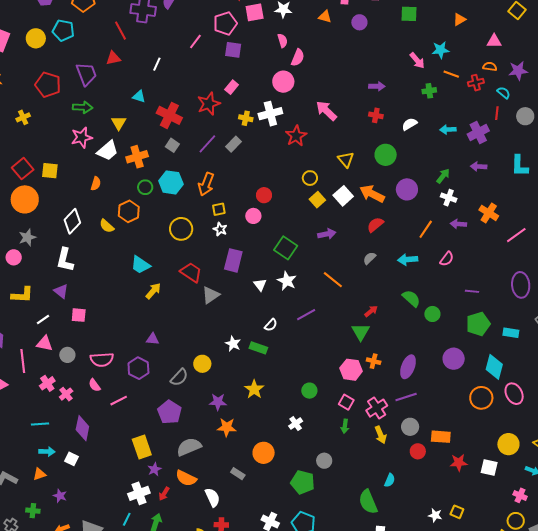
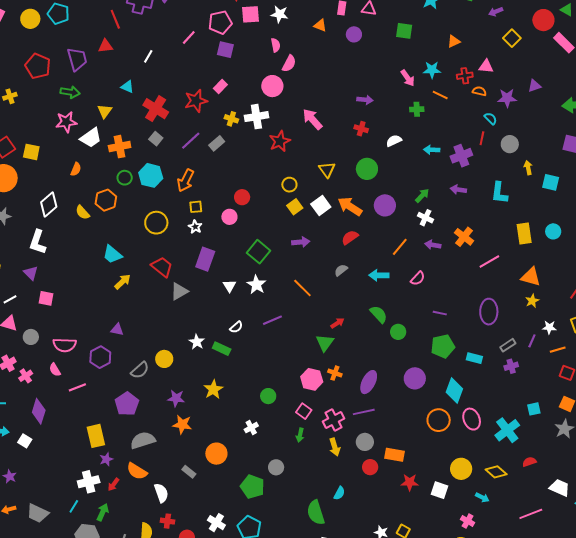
red cross: (476, 83) -> (465, 76), moved

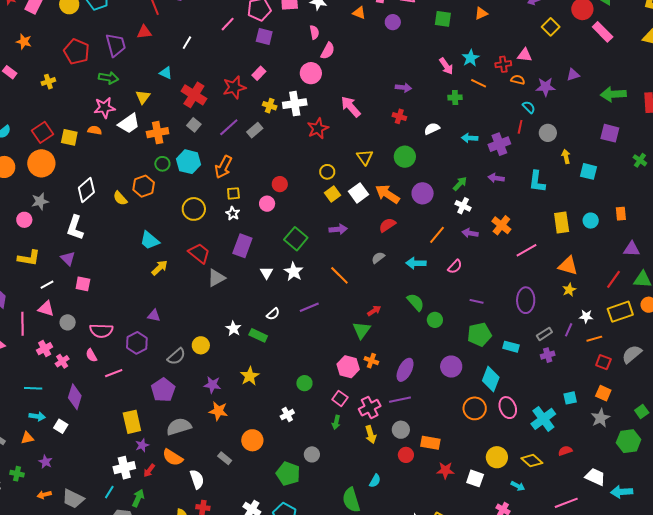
orange triangle: (454, 41) -> (481, 13), moved
cyan star: (432, 70) -> (471, 58), turned -30
orange semicircle: (76, 169) -> (95, 130), moved, turned -104

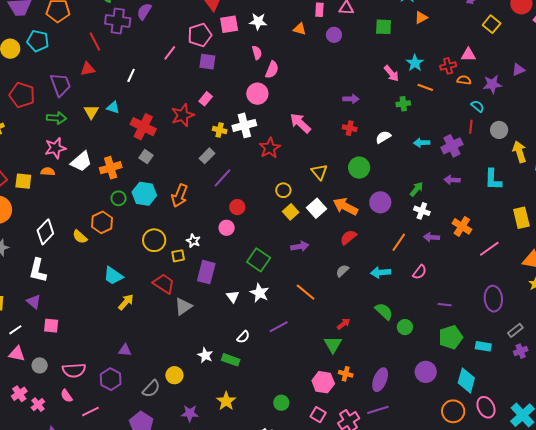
yellow triangle: (143, 97) -> (91, 112), moved
purple line: (229, 127) -> (222, 178), moved
yellow arrow: (566, 157) -> (519, 152), size x1.5
yellow square: (233, 193) -> (178, 256), moved

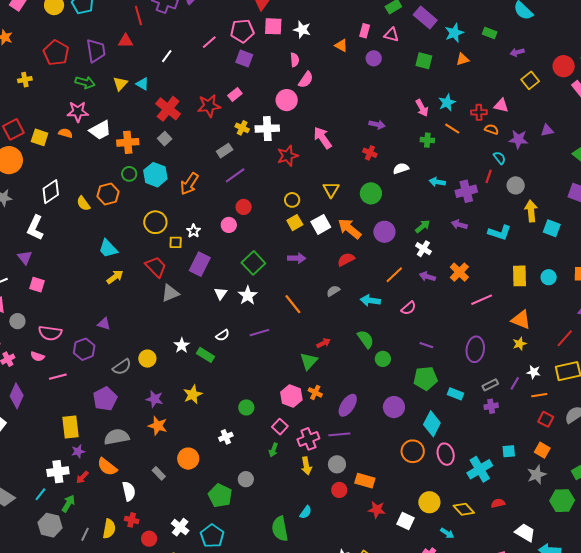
cyan L-shape: (493, 179) -> (500, 233), turned -85
pink semicircle: (66, 396) -> (38, 356), turned -48

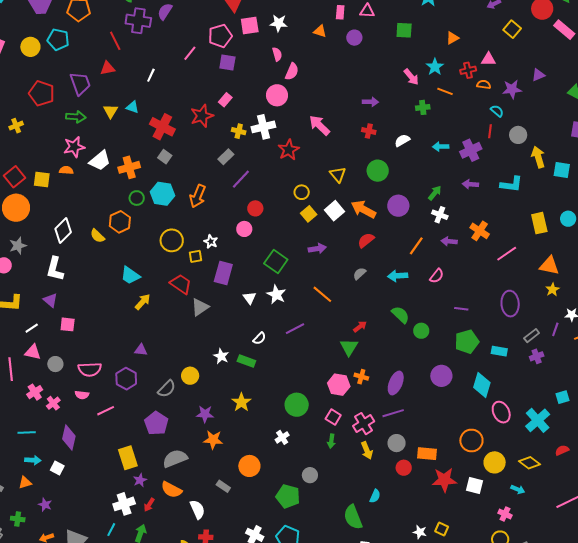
orange triangle: (462, 59) -> (452, 38), moved
green circle: (246, 407) -> (297, 405), size x1.5
orange circle: (413, 451) -> (471, 441), moved
red star: (377, 510) -> (444, 480), size x1.4

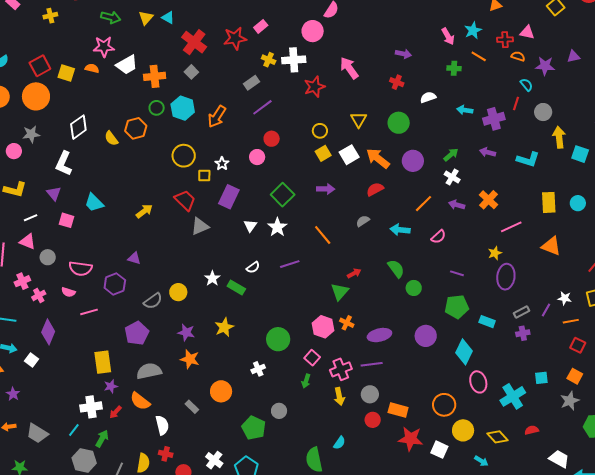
cyan trapezoid: (130, 275) -> (94, 203), moved
yellow star: (552, 290) -> (495, 253), moved
purple ellipse: (396, 383) -> (379, 335), turned 45

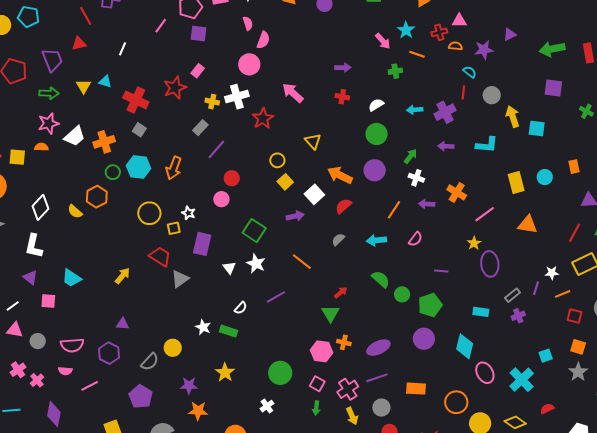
green circle: (399, 123) -> (377, 134), moved
white square: (349, 155) -> (314, 194), moved
green pentagon: (457, 307) -> (430, 305), moved
orange rectangle: (398, 410) -> (416, 389), moved

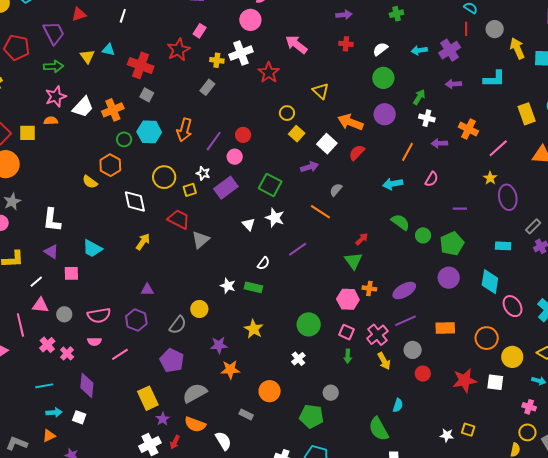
purple line: (216, 149) -> (214, 141), moved
white diamond: (40, 207) -> (135, 201), moved, turned -50
gray semicircle: (338, 240) -> (336, 190), moved
purple rectangle: (202, 244) -> (226, 188), moved, turned 45

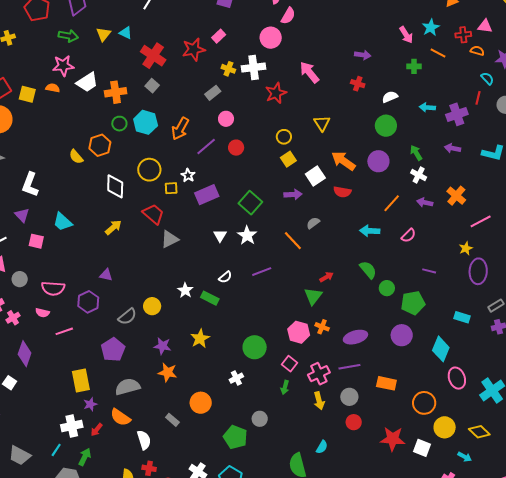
green arrow: (419, 97) -> (416, 153), turned -77
red semicircle: (357, 153) -> (342, 192), turned -138
pink circle: (235, 157) -> (226, 119), moved

